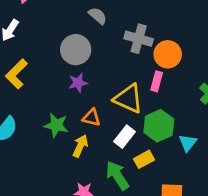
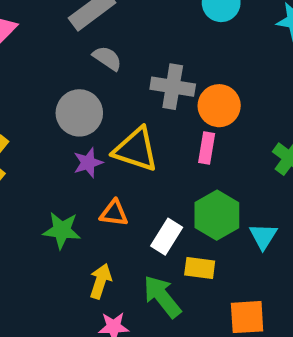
yellow triangle: (128, 99) -> (136, 150), moved
yellow arrow: (80, 146) -> (100, 281), moved
yellow rectangle: (144, 159) -> (200, 268), turned 42

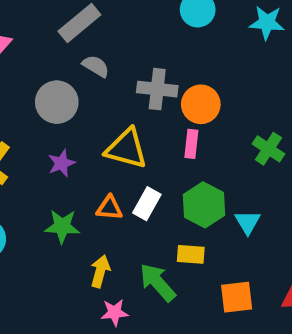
gray circle: (79, 113) -> (57, 102), moved
purple star: (88, 163) -> (61, 163), moved
white rectangle: (167, 237) -> (147, 204), moved

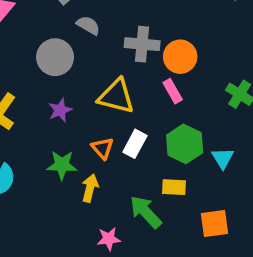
pink rectangle: (191, 144) -> (173, 91), turned -35
orange triangle: (109, 208) -> (102, 148), turned 45
yellow arrow: (100, 271) -> (90, 188), moved

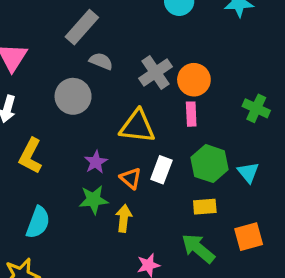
gray cross: (142, 44) -> (155, 73), turned -32
pink rectangle: (173, 91) -> (191, 114), turned 35
purple star: (60, 110) -> (96, 162), moved
green arrow: (146, 212) -> (198, 248), moved

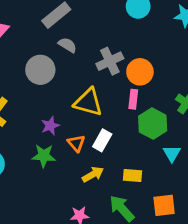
green hexagon: (210, 164) -> (153, 124), moved
yellow arrow: (124, 218) -> (93, 174), moved, turned 45

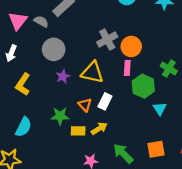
gray semicircle: (67, 45) -> (41, 21), moved
purple star: (50, 126) -> (63, 76), moved
yellow rectangle: (132, 176) -> (78, 131), moved

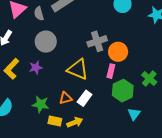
gray semicircle: (41, 21) -> (39, 14), turned -144
purple star: (63, 76) -> (36, 68), moved
orange triangle: (85, 105) -> (65, 98), turned 48

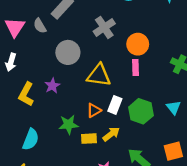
gray cross: (97, 41) -> (104, 27), moved
gray circle: (46, 42) -> (68, 52), moved
green hexagon: (123, 91) -> (141, 111), moved

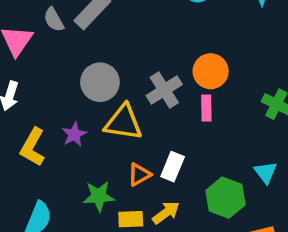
gray semicircle: (40, 26) -> (54, 20), moved
gray cross: (104, 27) -> (164, 90), moved
yellow triangle: (99, 75) -> (123, 122), moved
green hexagon: (141, 111) -> (225, 198), moved

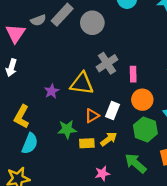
gray semicircle: (54, 20) -> (38, 20), turned -80
orange circle: (211, 71) -> (142, 100), moved
gray circle: (100, 82) -> (92, 23), moved
yellow L-shape: (33, 147) -> (22, 117), moved

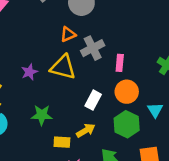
orange triangle: (92, 116) -> (68, 34), moved
yellow rectangle: (87, 143) -> (62, 142), moved

